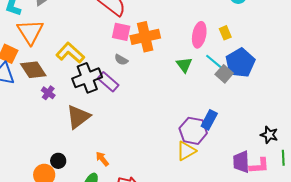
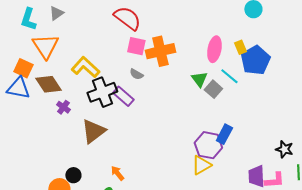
blue pentagon: (240, 63) -> (255, 60), moved
gray square: (224, 74) -> (213, 89), moved

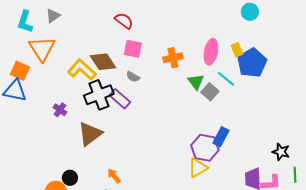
red semicircle: (127, 18) -> (124, 21), size x0.7
orange cross: (160, 51) -> (173, 58), moved, size x0.7
brown diamond: (48, 84) -> (103, 62), moved

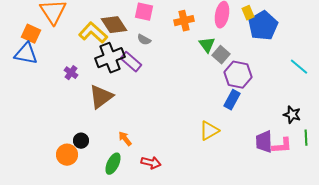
cyan line: (226, 79) -> (299, 67), moved
purple hexagon: (205, 148) -> (238, 75), moved

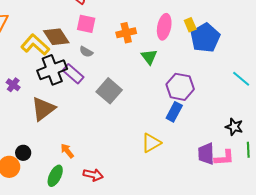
gray square: (221, 55) -> (109, 91), moved, size x1.4

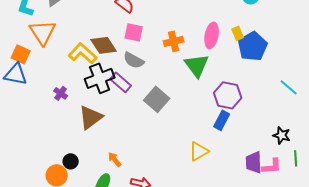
gray semicircle: (86, 52) -> (134, 60), size x1.5
green triangle: (149, 57) -> (197, 65), size x1.5

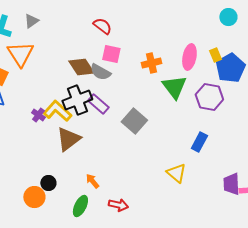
yellow L-shape: (83, 53) -> (57, 111), moved
gray semicircle: (134, 60) -> (100, 72), moved
purple hexagon: (228, 95) -> (209, 97), moved
yellow triangle: (199, 151) -> (176, 173), turned -50

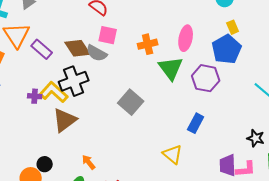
yellow rectangle: (215, 55) -> (233, 27), moved
purple rectangle: (98, 104) -> (42, 49), moved
purple cross: (38, 115) -> (35, 96), turned -32

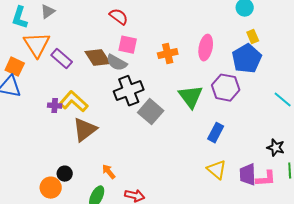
green triangle: (171, 68) -> (191, 97), moved
black cross: (74, 81) -> (129, 91), moved
yellow triangle: (173, 154) -> (217, 170), moved

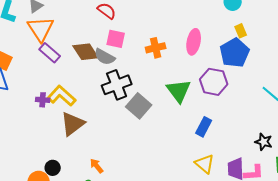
orange triangle: (37, 45) -> (41, 29), moved

